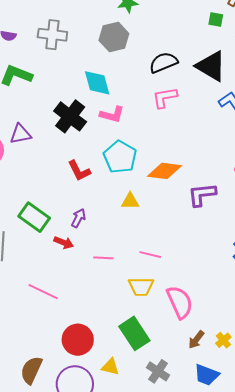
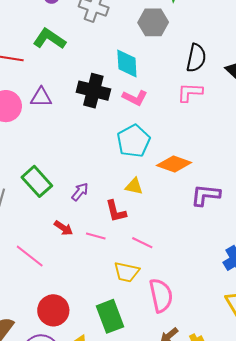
black semicircle: (163, 63) -> (196, 58), turned 112
black cross: (70, 116) -> (93, 91), turned -36
red L-shape: (79, 171) -> (116, 211), moved
red arrow: (64, 243) -> (63, 228), moved

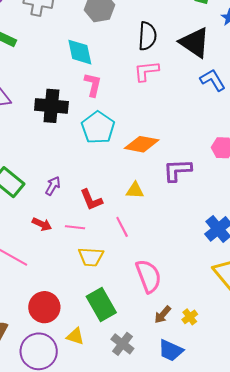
black cross: (93, 91) -> (51, 106), moved
pink L-shape: (135, 98) -> (93, 85), turned -95
yellow triangle: (134, 186) -> (135, 190), moved
pink line: (142, 243) -> (122, 227), turned 45
yellow trapezoid: (127, 272) -> (91, 257), moved

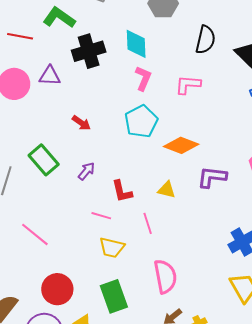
pink L-shape: (146, 71) -> (188, 85), moved
black cross: (51, 106) -> (89, 51), moved, turned -32
red arrow: (42, 224) -> (81, 123), moved

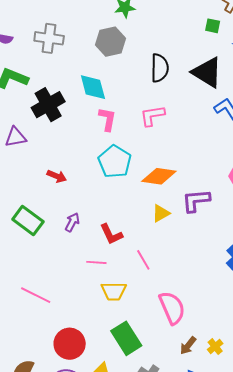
yellow triangle: (167, 190) -> (161, 213), moved, turned -30

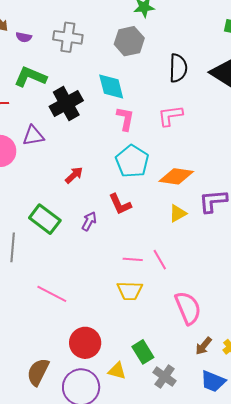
red arrow: (57, 176) -> (74, 175), turned -66
red L-shape: (111, 234) -> (120, 204), moved
pink line: (96, 262) -> (133, 259), moved
green rectangle: (126, 338) -> (143, 352), moved, size x0.7

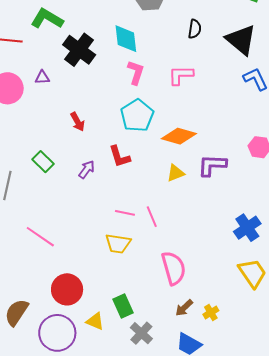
black semicircle: (178, 68) -> (195, 29), size x0.7
black cross: (66, 104) -> (79, 50), turned -32
purple triangle: (33, 136) -> (42, 77), size x0.7
red arrow: (74, 175) -> (78, 122), turned 96
green rectangle: (45, 219) -> (43, 162), size x0.7

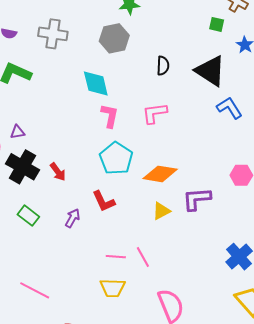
black cross: (79, 50) -> (23, 167), moved

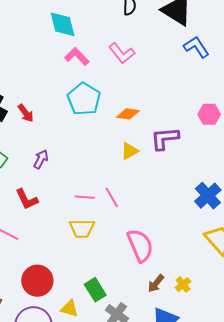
pink L-shape: (155, 113) -> (122, 53), turned -120
pink L-shape: (110, 116) -> (77, 56), turned -55
orange diamond: (160, 174) -> (128, 114), size x0.7
red L-shape: (104, 201) -> (27, 199), moved

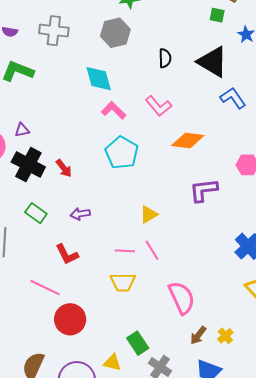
orange diamond: (128, 114) -> (188, 140), moved, size x1.4
yellow triangle: (130, 151) -> (149, 214), moved
purple arrow: (41, 159) -> (80, 214), turned -126
red circle: (37, 281) -> (70, 319), moved

